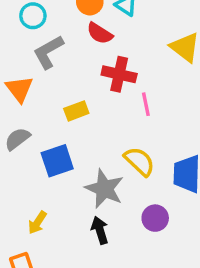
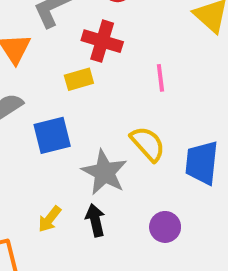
red cross: (119, 74) -> (102, 41), moved
purple circle: (155, 218) -> (165, 227), moved
yellow arrow: (37, 223) -> (50, 219), moved

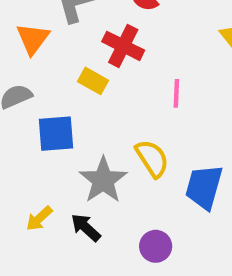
yellow rectangle: (79, 79) -> (93, 81), turned 36
black arrow: (95, 220) -> (86, 228), turned -44

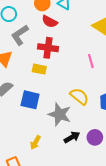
pink line: (176, 93) -> (91, 61), moved
blue square: (56, 134) -> (30, 100), turned 36
black arrow: (86, 228) -> (72, 137), moved, turned 126

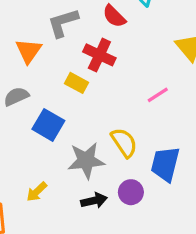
pink line: (91, 61) -> (158, 95), turned 56
gray star: (60, 114) -> (86, 161), turned 30
purple circle: (95, 137) -> (131, 192), moved

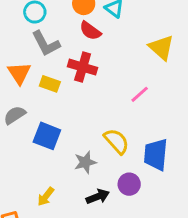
gray L-shape: (63, 23) -> (46, 44), turned -92
yellow rectangle: (76, 83) -> (50, 84), moved
gray star: (86, 161) -> (85, 162), size x0.7

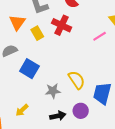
yellow rectangle: (50, 84) -> (37, 33), turned 32
pink line: (140, 94) -> (100, 36), moved

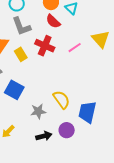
pink line: (100, 36) -> (75, 48), moved

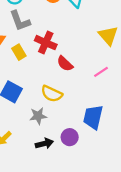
red semicircle: (53, 21) -> (65, 64), moved
pink line: (75, 48) -> (101, 72), moved
yellow semicircle: (62, 100) -> (52, 94), moved, turned 150

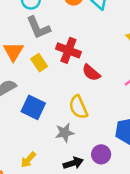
yellow semicircle: (52, 94) -> (78, 107), turned 45

